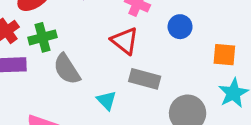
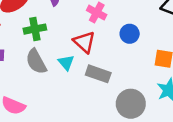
green cross: (42, 37) -> (35, 29), moved
cyan triangle: (107, 100) -> (66, 63), moved

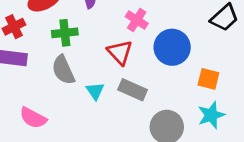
blue circle: (130, 34) -> (172, 47), size x1.6
cyan triangle: (66, 63) -> (95, 91), moved

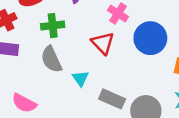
gray rectangle: (133, 90) -> (112, 99), moved

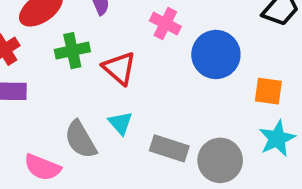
red triangle: (103, 43) -> (119, 68), moved
gray semicircle: (51, 59) -> (81, 140), moved

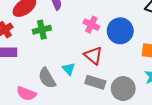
pink cross: (165, 24) -> (91, 25), moved
red triangle: (119, 68) -> (93, 56), moved

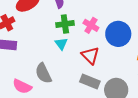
green cross: (42, 30) -> (65, 24), moved
cyan triangle: (69, 69) -> (61, 44), moved

